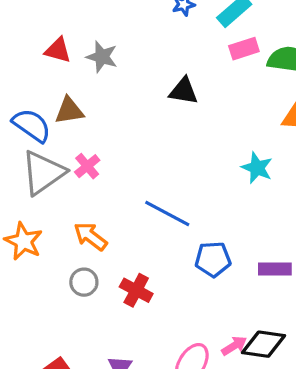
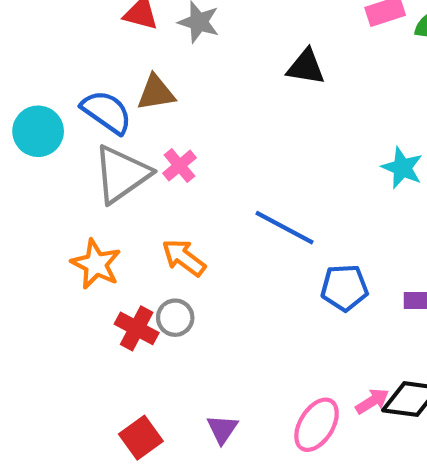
red cross: (136, 290) -> (137, 328), moved

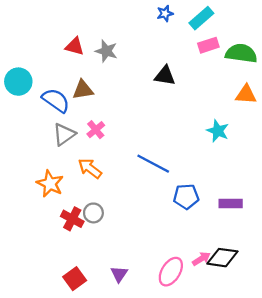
cyan circle: (38, 131) -> (18, 82), moved
gray triangle: (122, 174) -> (64, 134), size x0.7
orange arrow: (184, 258) -> (90, 168), moved

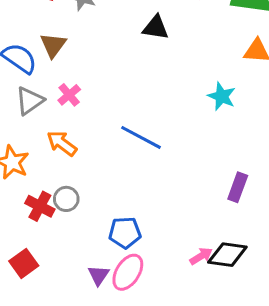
brown triangle: (83, 90) -> (53, 45), turned -45
blue pentagon: (186, 197) -> (125, 233), moved
purple rectangle: (231, 204) -> (238, 187), turned -70
pink ellipse: (171, 272) -> (128, 272), moved
red square: (75, 279) -> (24, 263), moved

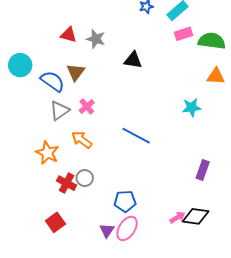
black triangle: (156, 27) -> (133, 60), moved
cyan star: (222, 96) -> (192, 107), turned -30

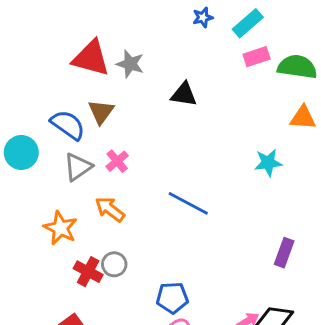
red triangle: (69, 35) -> (91, 58), size x1.6
cyan circle: (20, 65) -> (21, 152), moved

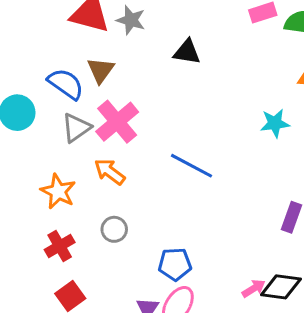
pink cross: (117, 161) -> (117, 122), size x1.8
red cross: (88, 272) -> (60, 246), moved, turned 32

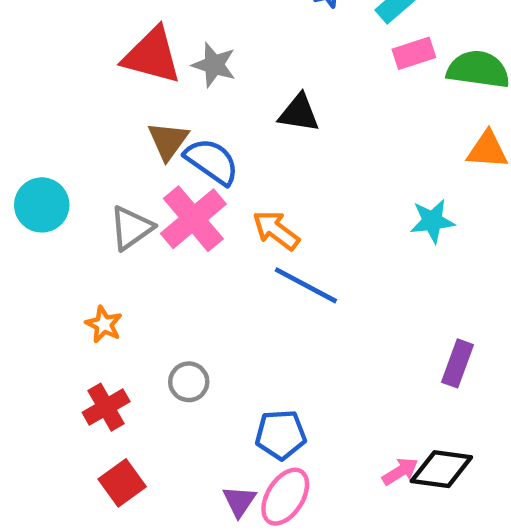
blue semicircle: (66, 84) -> (212, 161), moved
orange arrow: (110, 172) -> (276, 230), moved
orange star: (58, 191) -> (104, 324), size x0.7

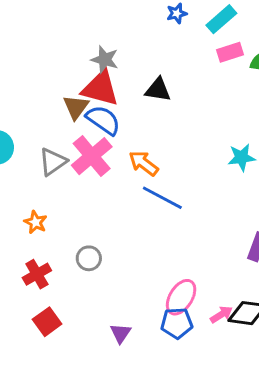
red triangle: (152, 56) -> (100, 88), moved
blue pentagon: (281, 435) -> (177, 323), moved
pink ellipse: (285, 497) -> (181, 297), moved

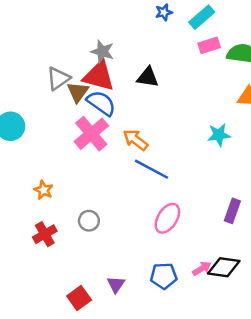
gray triangle: (53, 162) -> (58, 78), moved
pink ellipse: (181, 297) -> (167, 218), moved
red square: (47, 322) -> (79, 298), moved

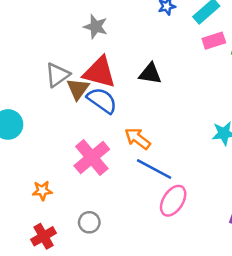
gray star: (102, 52) -> (96, 27), moved
pink cross: (91, 134) -> (92, 158), moved
orange star: (44, 190) -> (42, 191), turned -30
pink ellipse: (167, 218) -> (173, 201), moved

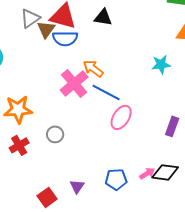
blue semicircle: (102, 100) -> (65, 38), turned 145
pink cross: (92, 158) -> (74, 83), moved
orange star: (42, 191) -> (18, 109), size x1.8

